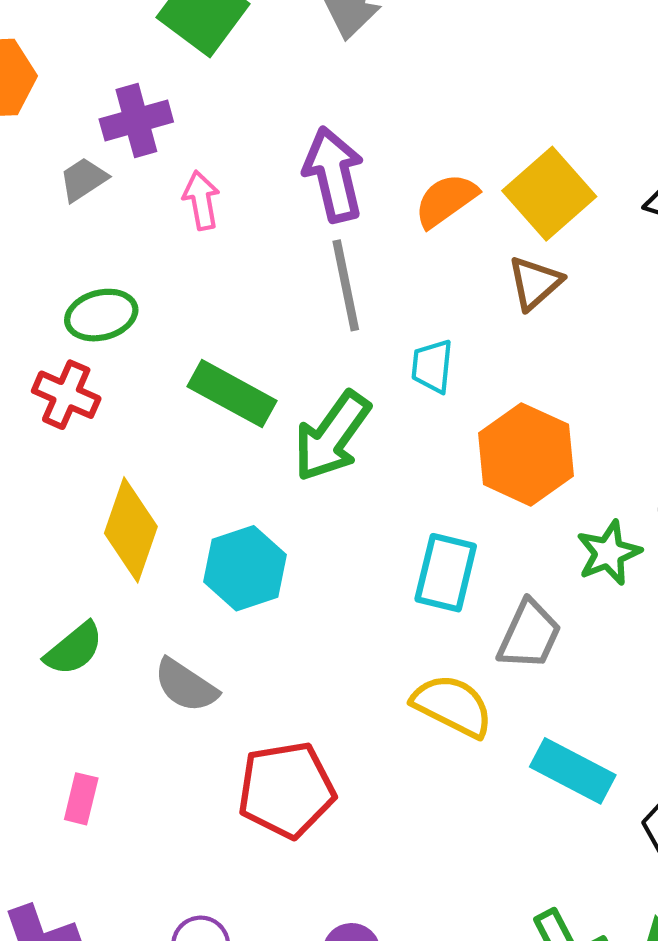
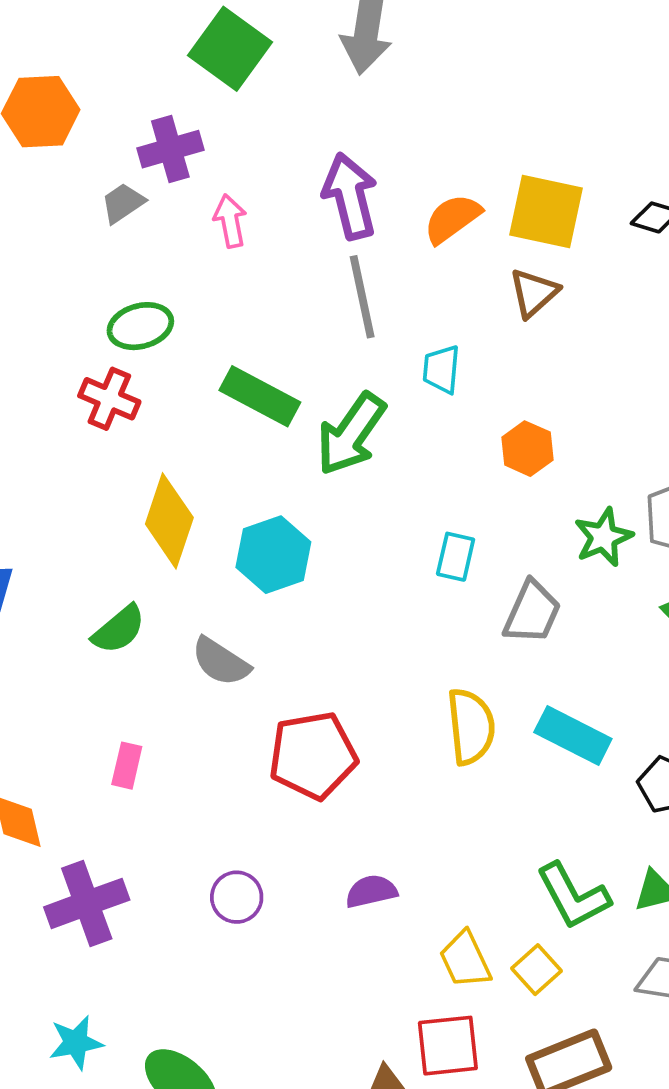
yellow square: (549, 194) -> (546, 212), turned -36
orange hexagon: (526, 454) -> (527, 449), size x0.6
cyan rectangle: (446, 573) -> (456, 557), size x0.7
yellow semicircle: (453, 706) -> (471, 727), moved, turned 58

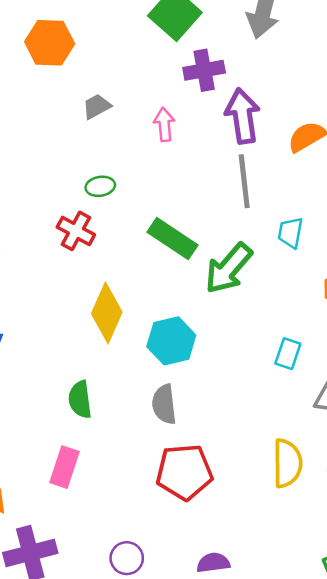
purple cross: (170, 149) -> (204, 70), moved
green ellipse: (140, 326) -> (100, 186), size x0.7
green semicircle: (119, 629) -> (80, 400), moved, turned 117
gray semicircle: (221, 662) -> (164, 404), moved, turned 45
pink rectangle: (127, 766) -> (64, 467), size x1.4

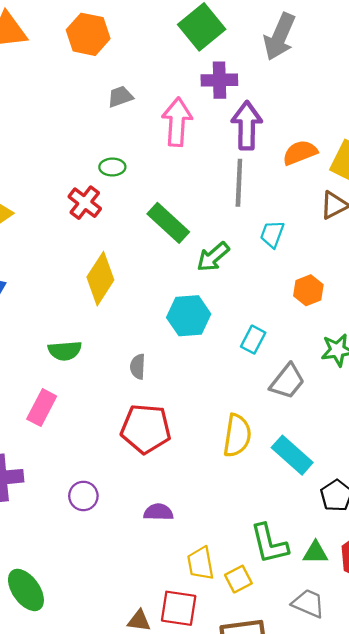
pink arrow: (164, 124) -> (177, 122), size x1.6
green arrow: (229, 268) -> (213, 257), size x0.7
cyan hexagon: (171, 341) -> (189, 316), moved
green semicircle: (80, 400) -> (65, 351), turned -96
gray semicircle: (164, 404) -> (138, 367), size x0.7

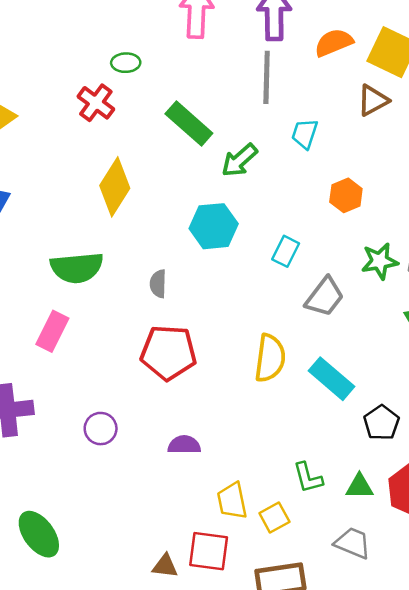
green semicircle: (65, 351) -> (77, 268), size x1.4
green L-shape: (269, 544) -> (308, 478), size x0.7

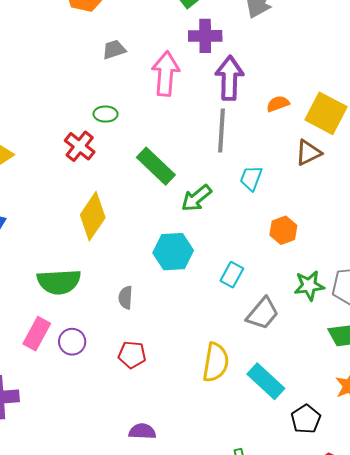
orange semicircle: (334, 43) -> (278, 104), size x0.7
red pentagon: (168, 353) -> (132, 355), size x0.6
purple circle: (101, 429) -> (72, 342), moved

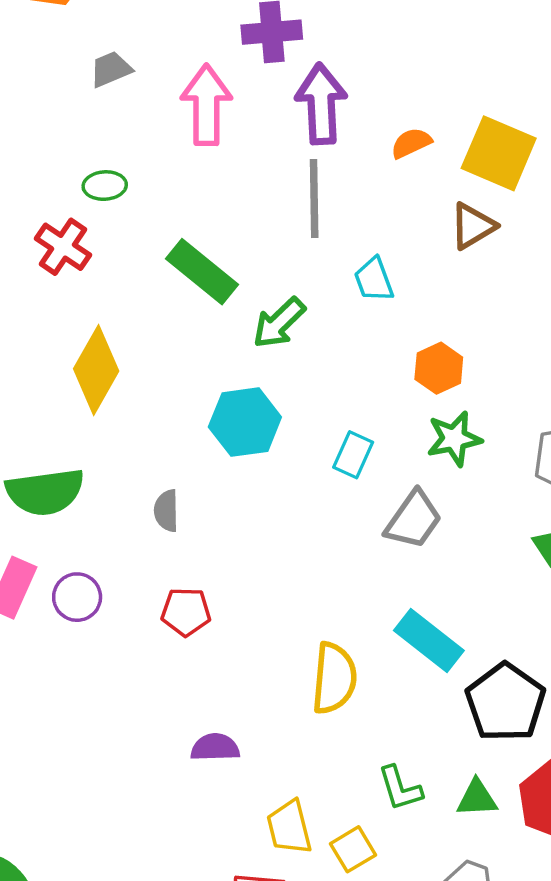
cyan trapezoid: (251, 178) -> (374, 280), turned -36
green star: (309, 286) -> (454, 439), moved
yellow semicircle: (216, 362) -> (334, 678), moved
black pentagon: (306, 419) -> (505, 702), size x1.5

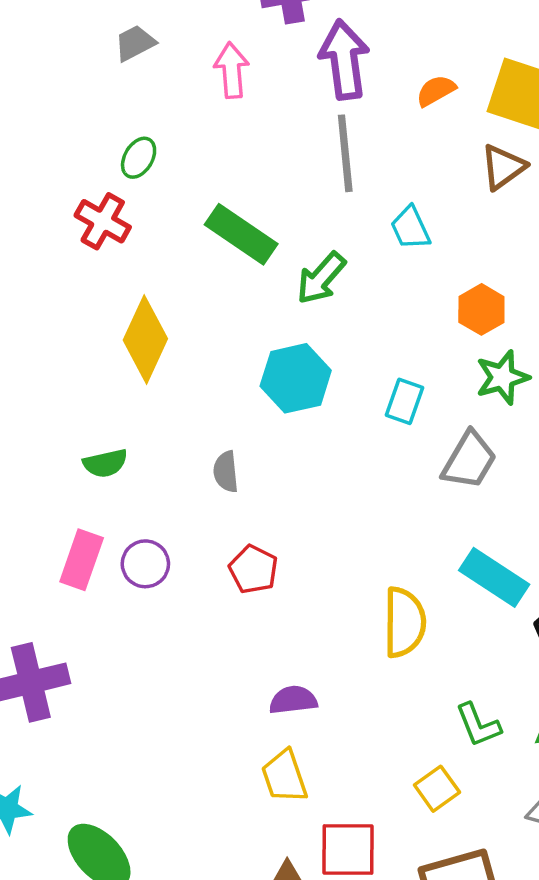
pink arrow: (206, 105) -> (232, 70), size x0.7
green ellipse: (105, 186) -> (139, 158), turned -51
green semicircle: (45, 492) -> (105, 463), size x0.6
red pentagon: (186, 612) -> (253, 569), turned 30
yellow trapezoid: (289, 827) -> (284, 776), moved

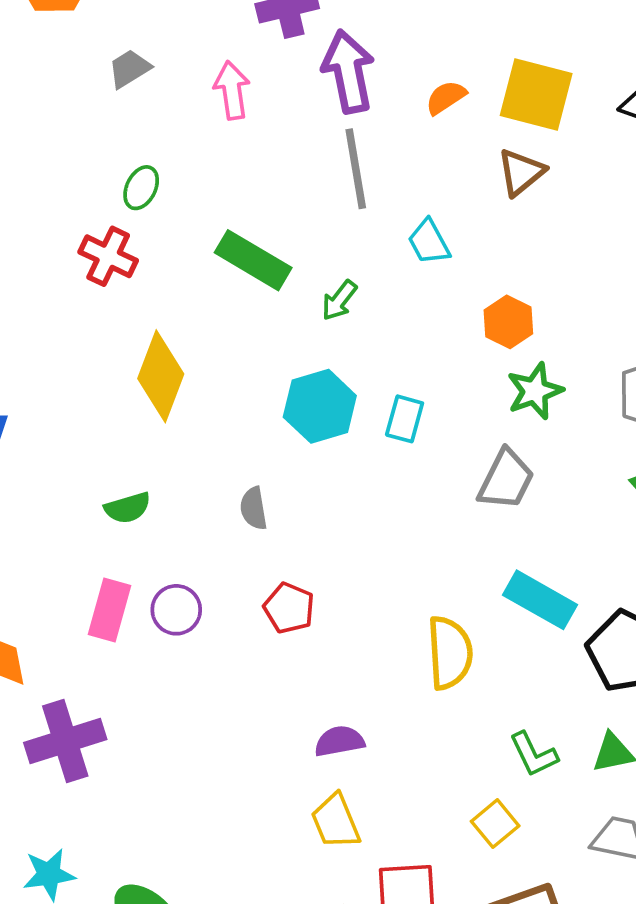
green arrow: (321, 278) -> (339, 300), size x0.7
cyan rectangle: (405, 401) -> (405, 419), moved

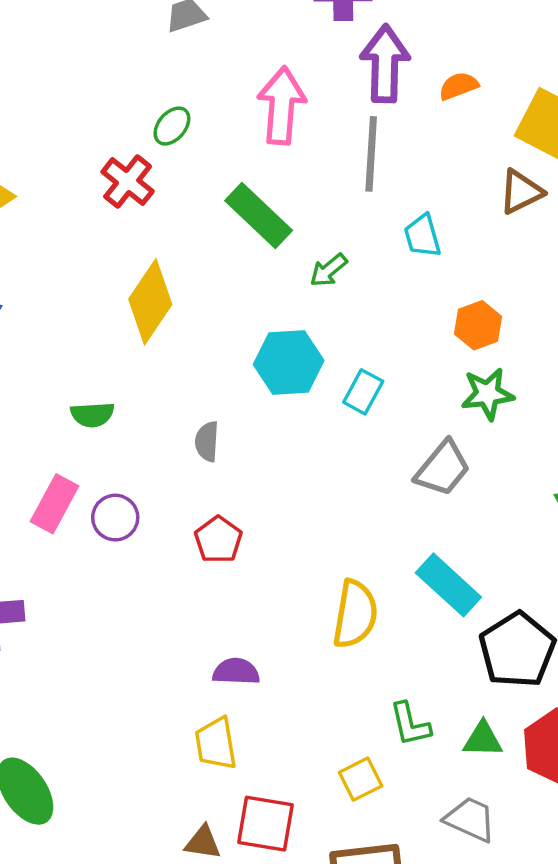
pink arrow: (232, 90) -> (282, 106), moved, size x1.4
orange semicircle: (446, 97) -> (459, 86), moved

